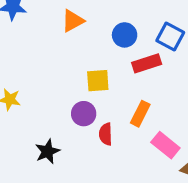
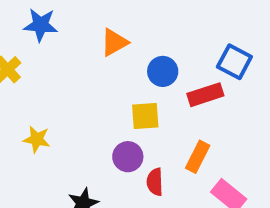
blue circle: (125, 35) -> (163, 71), moved

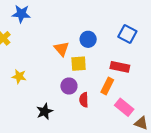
orange triangle: (114, 42) -> (62, 49), moved, turned -42
red rectangle: (205, 95) -> (120, 67), moved, turned 30

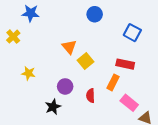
blue circle: (88, 39) -> (95, 14), moved
yellow square: (79, 64) -> (85, 61), turned -35
purple circle: (69, 86) -> (65, 86), moved

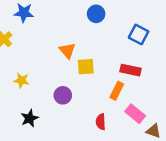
yellow square: (85, 61) -> (86, 67), turned 35
red semicircle: (91, 96) -> (101, 122), moved
black star: (53, 107) -> (30, 118), moved

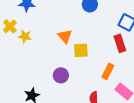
red rectangle: (131, 70) -> (120, 43), moved, turned 60
yellow star: (21, 80) -> (25, 36), moved

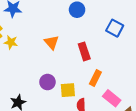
red rectangle: (120, 43) -> (84, 51), moved
yellow square: (81, 50) -> (68, 90), moved

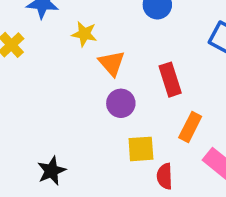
yellow star: (11, 42) -> (84, 34), moved
purple circle: (47, 82) -> (121, 103), moved

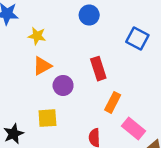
orange triangle: (112, 63) -> (42, 66), moved, turned 42
yellow square: (141, 149) -> (47, 118), moved

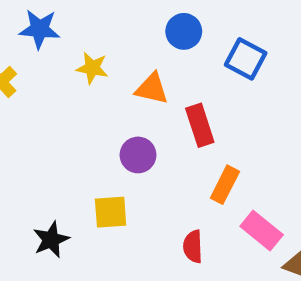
blue square: (137, 39) -> (246, 59), moved
orange triangle: (42, 66) -> (152, 89), moved, turned 42

